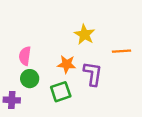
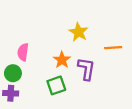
orange star: (67, 64) -> (62, 60), turned 30
green circle: (30, 79) -> (13, 73), moved

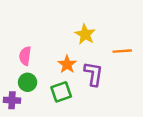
green circle: (13, 73) -> (28, 82), moved

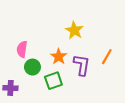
orange line: (122, 51) -> (107, 57), moved, turned -56
green circle: (28, 82) -> (32, 67), moved

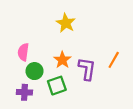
yellow star: (74, 30) -> (66, 23), moved
purple cross: (10, 88) -> (24, 92), moved

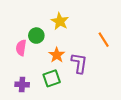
orange line: (114, 60) -> (104, 40), moved, turned -63
green circle: (34, 71) -> (36, 36), moved

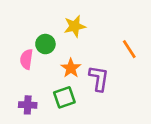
yellow star: (60, 21) -> (75, 26), turned 30

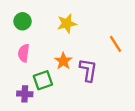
green circle: (45, 44) -> (22, 21), moved
green square: (64, 97) -> (43, 80), moved

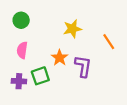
yellow star: (67, 24) -> (72, 29), moved
purple cross: (25, 94) -> (19, 81), moved

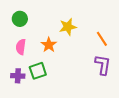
orange star: (60, 58) -> (49, 45), moved
purple L-shape: (83, 66) -> (103, 65), moved

